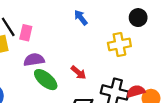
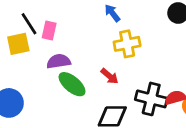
yellow cross: (119, 44) -> (127, 44), moved

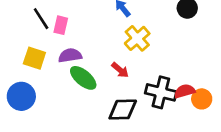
yellow square: (18, 44) -> (34, 58), moved, turned 30
yellow cross: (127, 44) -> (137, 38), turned -30

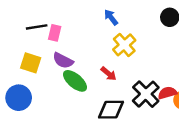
black line: (41, 19) -> (37, 27), turned -66
purple semicircle: (70, 56) -> (63, 60), turned -144
black cross: (161, 92) -> (146, 94), turned 32

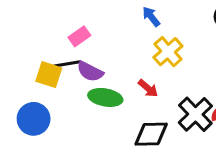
black line: (37, 27) -> (67, 64), moved
pink rectangle: (55, 33) -> (79, 36), turned 42
green ellipse: (75, 81) -> (105, 97), turned -30

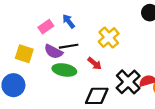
blue arrow: (151, 17) -> (69, 21), moved
black line: (67, 64) -> (69, 46), moved

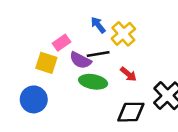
pink rectangle: (46, 27) -> (61, 43), moved
yellow cross: (109, 38) -> (123, 34), moved

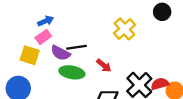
blue arrow: (98, 25) -> (46, 21), moved, turned 105
yellow cross: (123, 34) -> (124, 29), moved

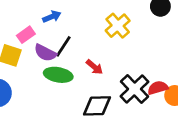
blue arrow: (46, 21) -> (52, 17), moved
black line: (76, 47) -> (63, 46), turned -48

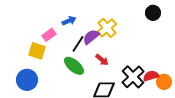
yellow cross: (118, 26) -> (107, 28), moved
purple semicircle: (45, 53) -> (91, 37), moved, turned 114
green ellipse: (58, 75) -> (74, 66), turned 30

